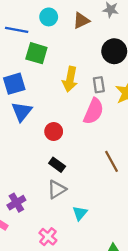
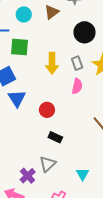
pink semicircle: (94, 111) -> (77, 86), size x0.7
gray triangle: (57, 189) -> (48, 164), moved

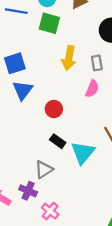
green square: (19, 47) -> (49, 23), moved
cyan triangle: (83, 174) -> (83, 153), moved, size x1.6
purple cross: (28, 176) -> (28, 191), moved, turned -35

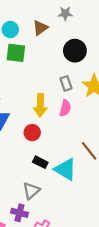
yellow arrow: (69, 58) -> (40, 105), moved
cyan triangle: (83, 153) -> (65, 169), turned -30

